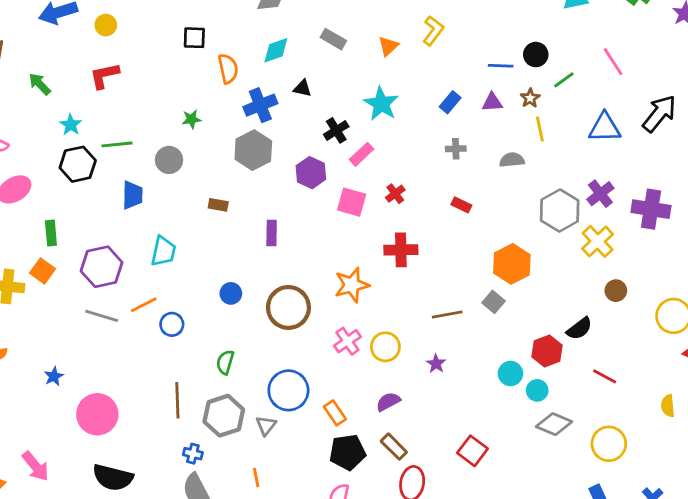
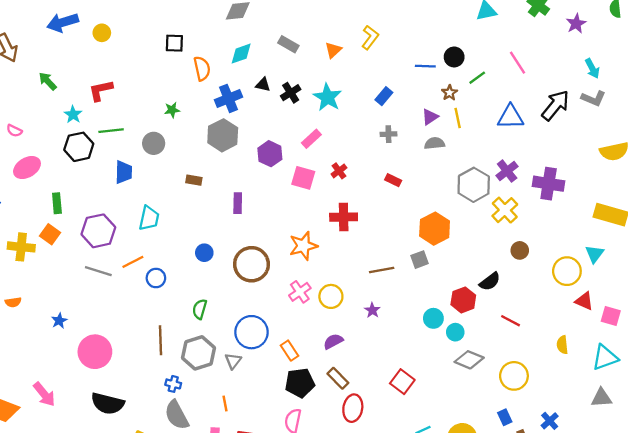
red L-shape: (104, 76) -> (101, 90), moved
purple triangle: (492, 102) -> (430, 117), moved, turned -30
black cross: (336, 130) -> (291, 93), moved
gray square: (494, 302) -> (420, 260), turned 30

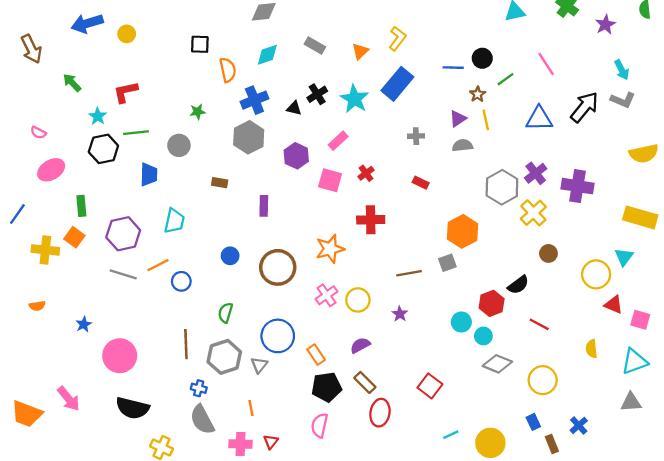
black triangle: (263, 85) -> (294, 108), moved
blue rectangle: (384, 96) -> (397, 84), moved, size x1.8

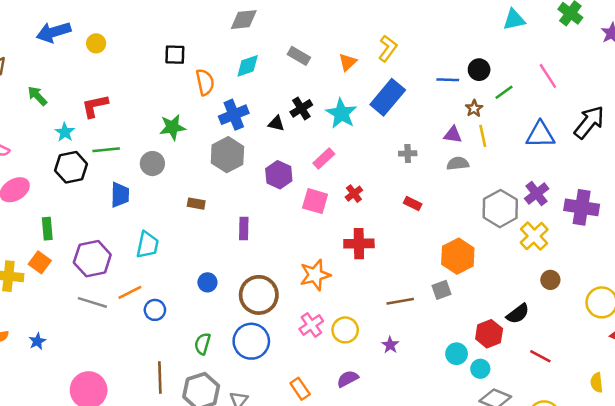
green star: (198, 112) -> (172, 127), size x1.5
purple triangle: (458, 119) -> (453, 135), turned 42
blue star: (84, 324) -> (37, 341), moved
blue circle: (278, 336) -> (251, 341), moved

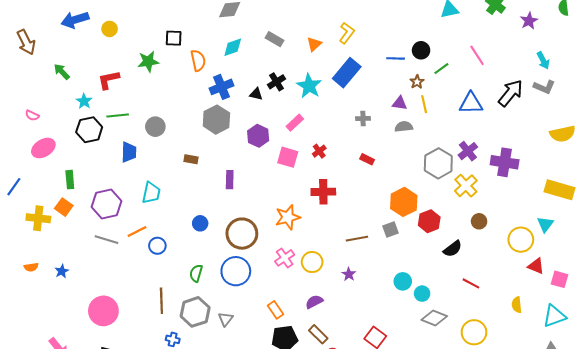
green star: (172, 127) -> (148, 61), moved
red hexagon: (489, 334) -> (429, 221), moved

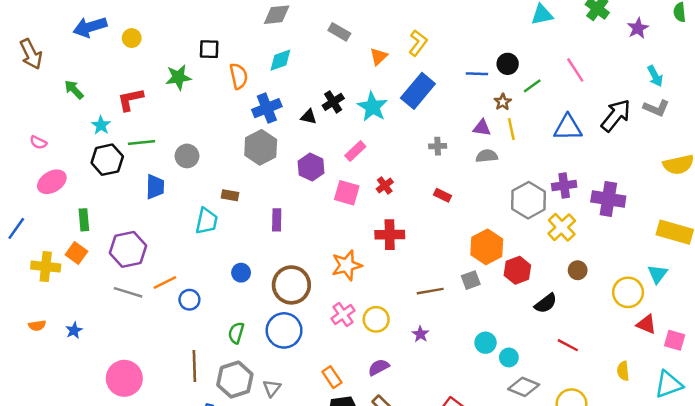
gray rectangle: (274, 39) -> (339, 32), moved
purple cross: (468, 151) -> (564, 185), turned 30
cyan trapezoid: (151, 193) -> (207, 221), moved

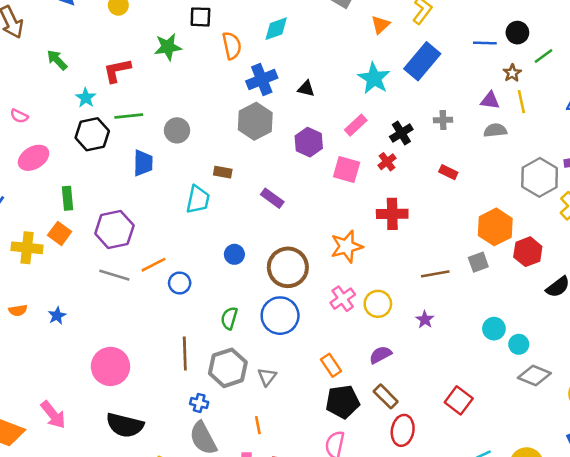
black cross: (333, 102) -> (401, 133), moved
purple rectangle: (277, 220) -> (272, 198), turned -55

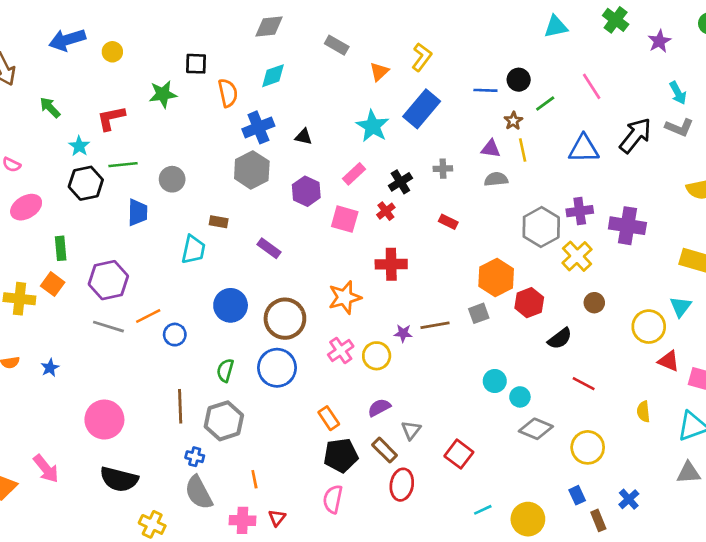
blue circle: (234, 254) -> (231, 305), size x1.6
purple star: (425, 320) -> (403, 333), moved, turned -30
gray triangle: (267, 377) -> (411, 430), moved

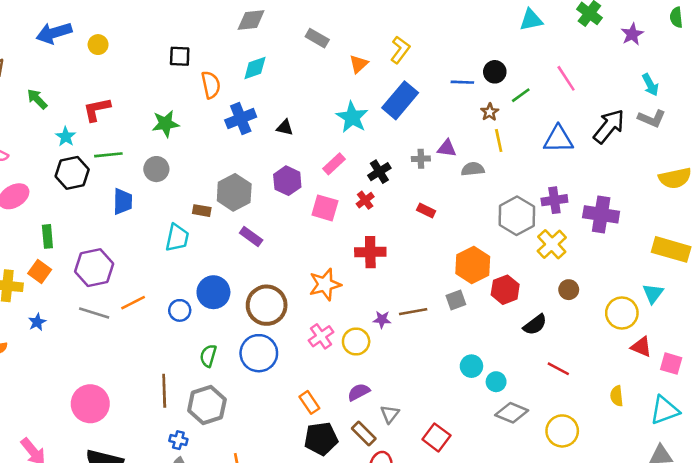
green star: (163, 94) -> (165, 124), moved
purple triangle: (491, 149) -> (447, 148), moved
gray hexagon: (252, 170) -> (234, 192), moved
blue circle: (175, 335) -> (180, 310), moved
blue star: (50, 368) -> (37, 322), moved

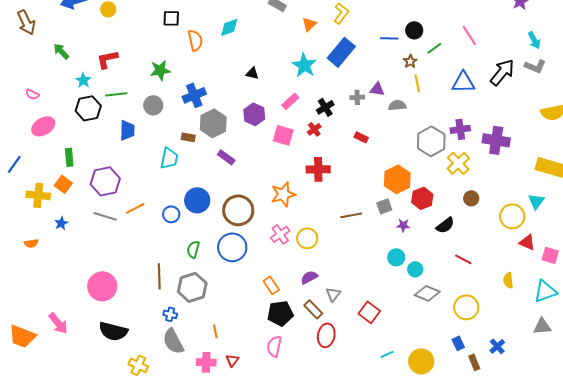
blue cross: (241, 118) -> (194, 95), moved
purple star: (382, 319) -> (403, 225), moved

